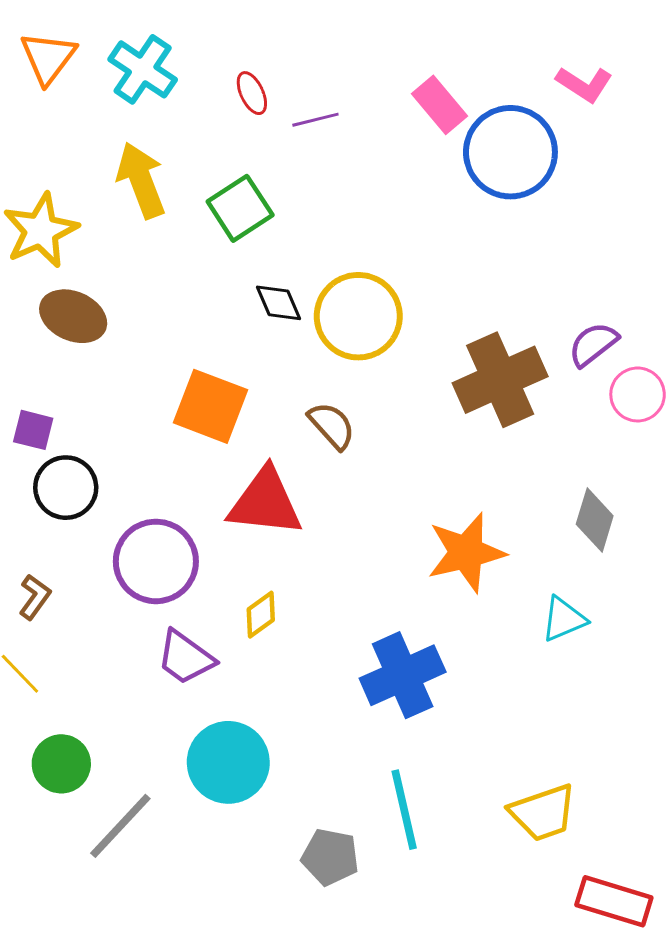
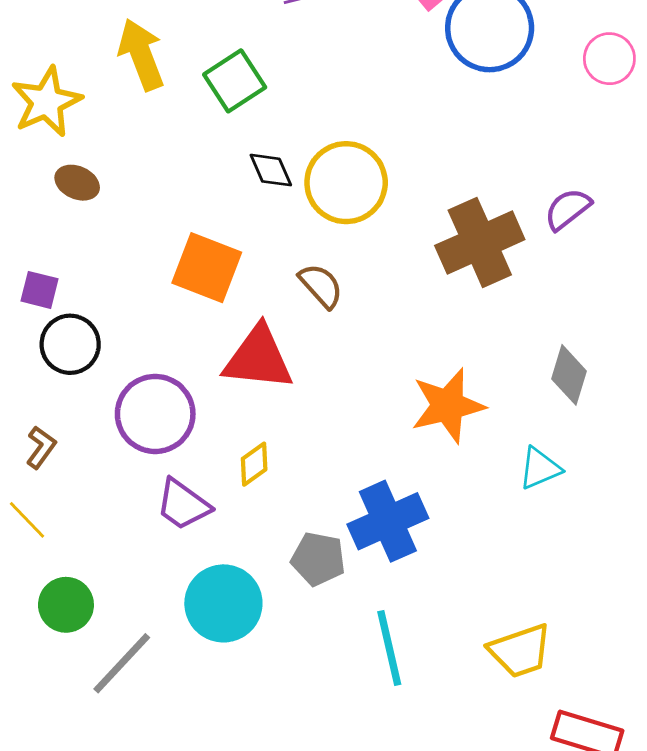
brown ellipse: (73, 316) -> (77, 183), size x0.7
pink circle: (638, 394) -> (609, 59), moved
gray pentagon: (330, 857) -> (318, 559), moved

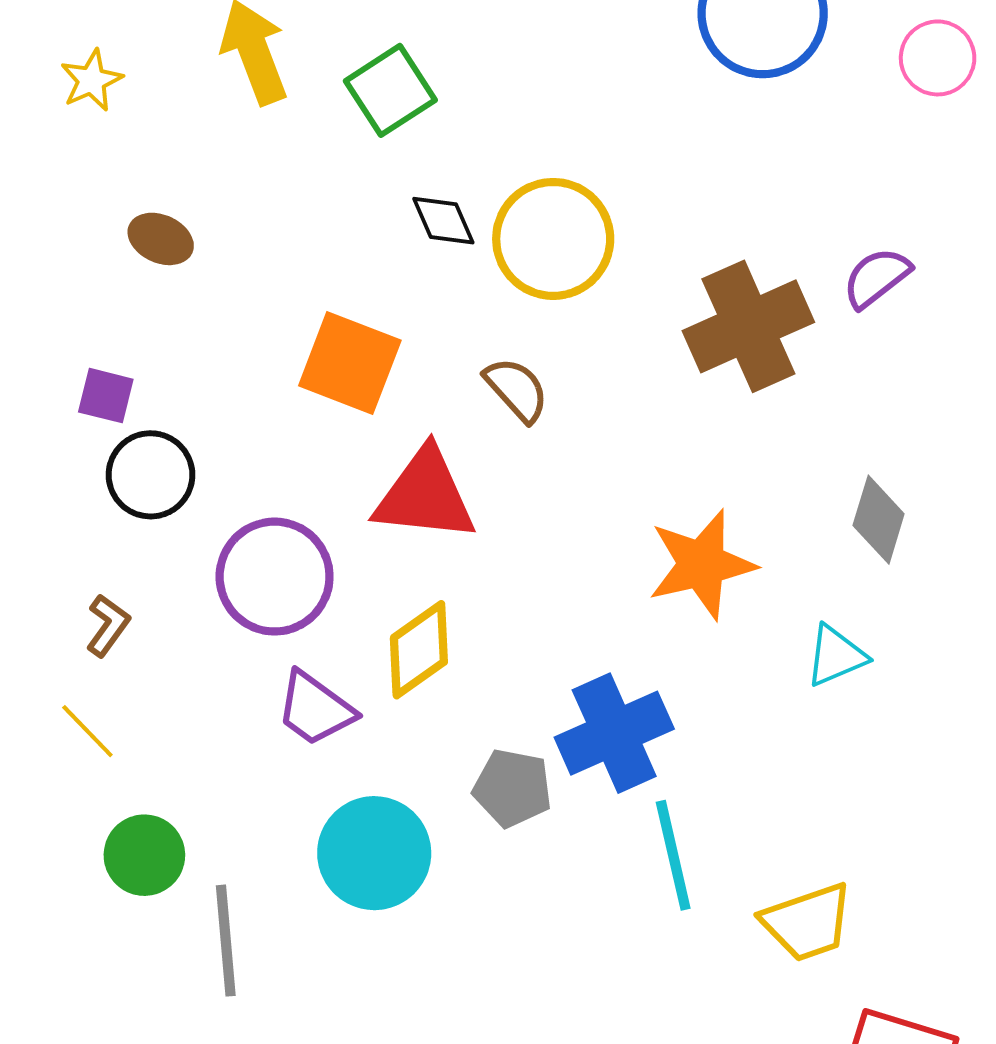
yellow star: (46, 102) -> (92, 80), moved, size x0.6
yellow diamond: (254, 464) -> (419, 650), size x1.5
cyan line: (389, 648) -> (673, 855), moved
gray line: (122, 663) -> (226, 941), turned -48

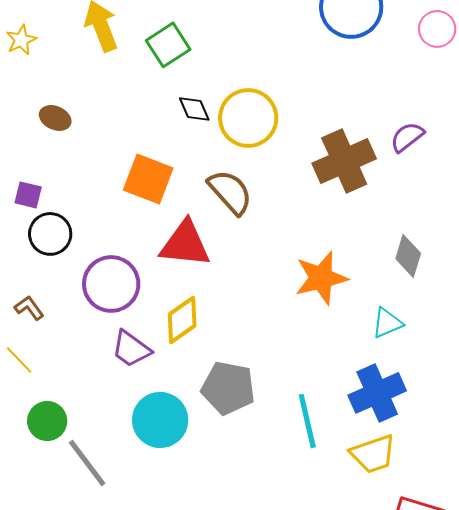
brown semicircle: (517, 389) -> (230, 192), size x1.4
brown L-shape: (108, 625) -> (29, 308), turned -72
blue cross: (614, 733) -> (377, 393), moved
gray pentagon: (513, 788) -> (228, 388), size x1.4
gray line: (226, 941) -> (87, 463), turned -32

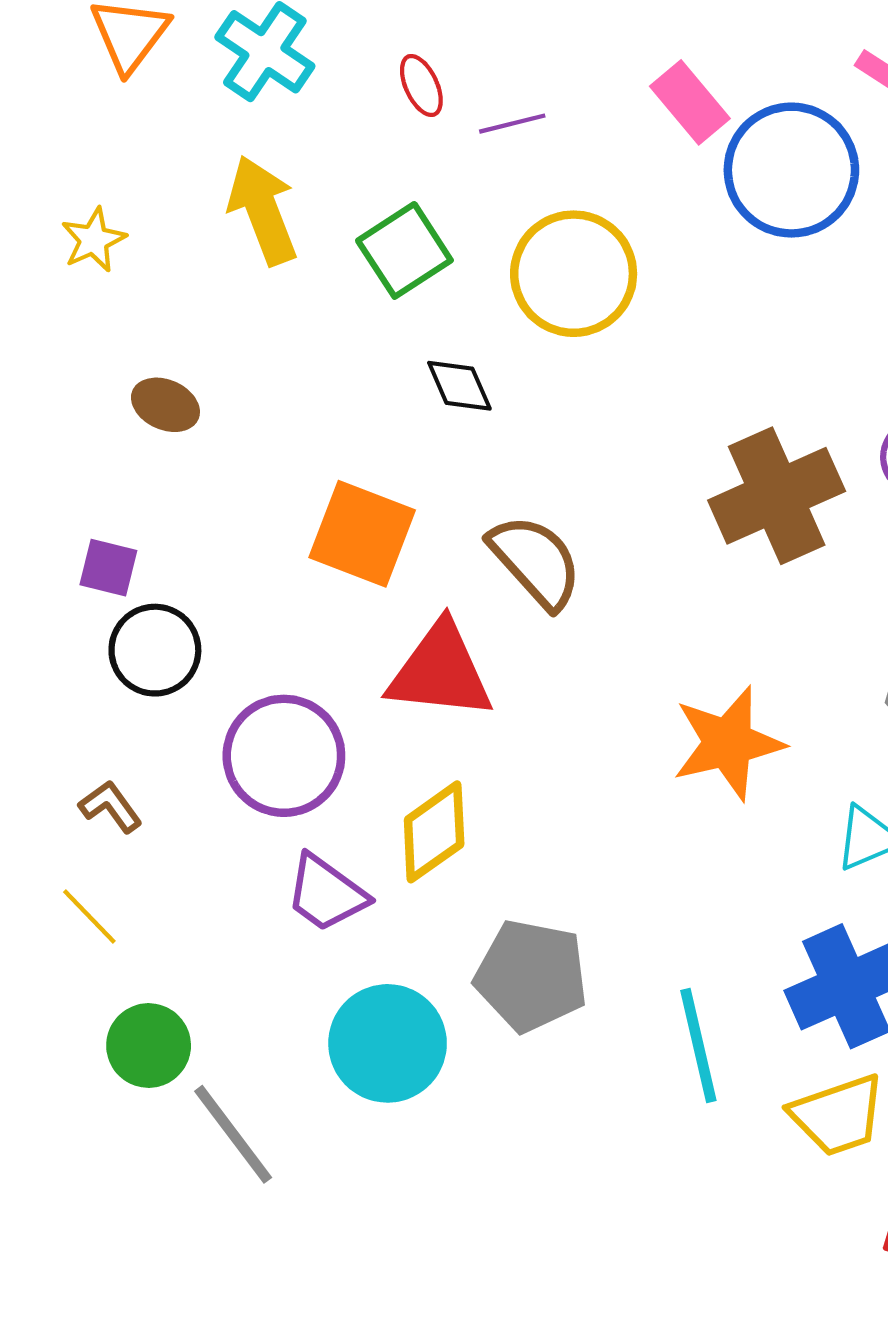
yellow circle: (248, 118) -> (574, 274), moved

